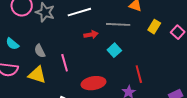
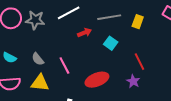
yellow rectangle: (154, 27) -> (138, 22), moved

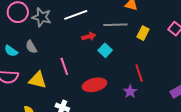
cyan square: (111, 43) -> (105, 50), moved
gray semicircle: (38, 59) -> (31, 47), moved

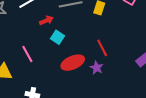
cyan square: (105, 50) -> (58, 37), moved
red ellipse: (94, 85) -> (73, 63), moved

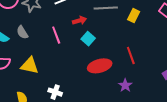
pink line: (27, 54) -> (56, 35), moved
purple star: (97, 68) -> (125, 85), moved

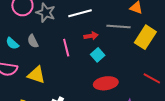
yellow rectangle: (134, 16) -> (145, 37), size x1.6
red line: (131, 55) -> (152, 78), moved, turned -48

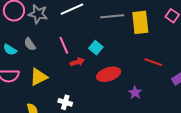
red arrow: (91, 36) -> (77, 62), moved
yellow rectangle: (145, 37) -> (140, 22), turned -30
yellow triangle: (36, 75) -> (39, 77), turned -36

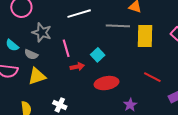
gray star: (38, 14) -> (42, 32), moved
gray semicircle: (30, 44) -> (31, 54), moved, turned -40

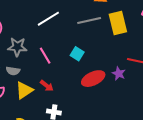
red arrow: (77, 67) -> (47, 86), moved, turned 64
purple star: (130, 105) -> (119, 74), moved

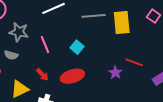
red ellipse: (93, 79) -> (72, 76), moved
yellow triangle: (24, 90) -> (20, 89), moved

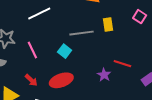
gray line: (94, 16) -> (81, 33), moved
yellow rectangle: (122, 23) -> (108, 24), size x0.6

